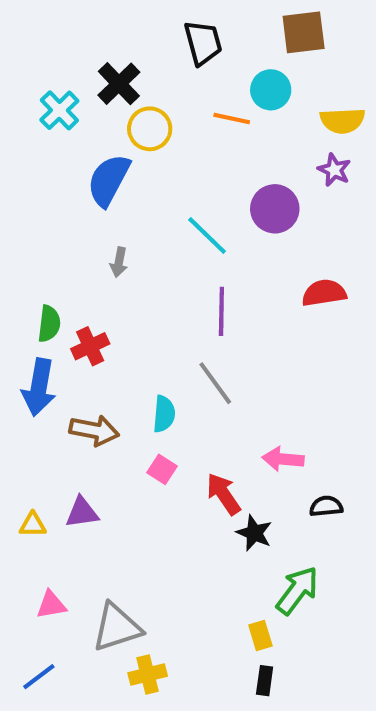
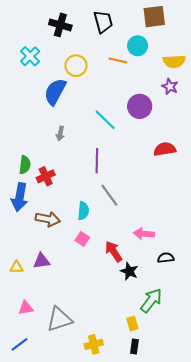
black cross: (119, 84) -> (60, 25), moved, turned -30
purple line: (221, 311) -> (97, 161), moved
yellow cross: (148, 675) -> (94, 344), moved

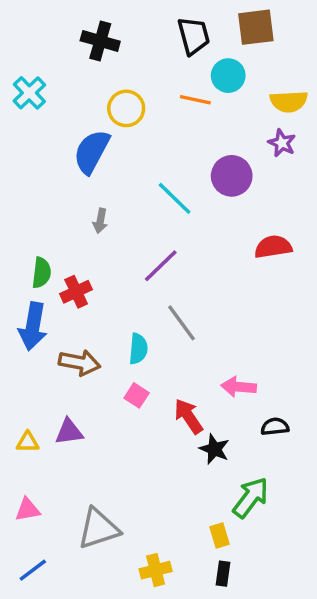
black trapezoid: (103, 22) -> (194, 36), moved
cyan cross: (30, 56) -> (29, 93), moved
purple line: (97, 161) -> (161, 266), turned 45
pink triangle: (26, 308) -> (28, 510), moved

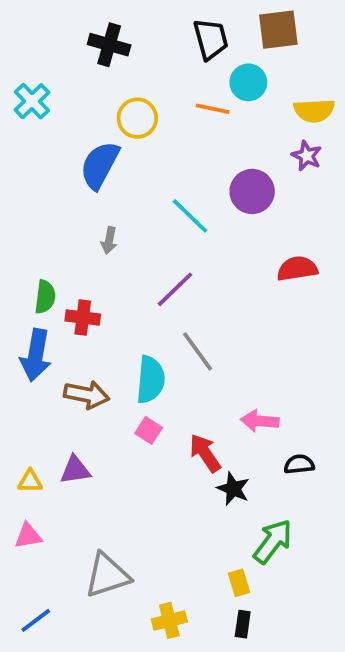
red cross: (76, 292) -> (83, 318), turned 32
cyan semicircle: (138, 349) -> (151, 380), size x1.4
pink triangle: (28, 510) -> (28, 536), moved

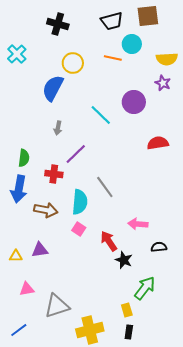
black trapezoid: (211, 39) -> (112, 21), turned 90
purple line: (175, 289) -> (76, 154), moved
red cross: (83, 318) -> (54, 174), moved
pink triangle: (28, 536) -> (27, 289), moved
yellow cross: (169, 620) -> (90, 330), size x1.5

